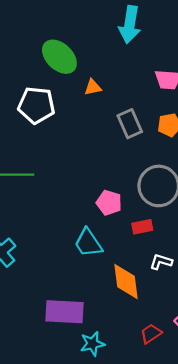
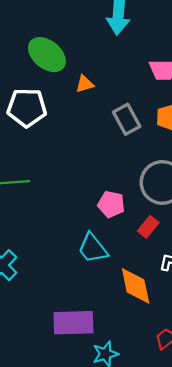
red rectangle: (142, 227) -> (148, 227), turned -36

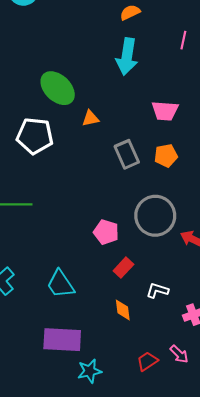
red rectangle: (148, 227) -> (123, 268), moved
cyan trapezoid: (93, 248) -> (61, 284), moved
orange diamond: (136, 286) -> (123, 310), size x0.6

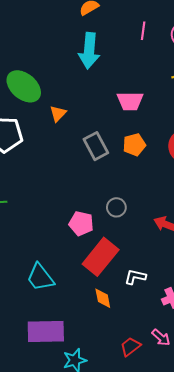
orange triangle: (90, 118) -> (58, 114), turned -30
gray circle: (155, 216) -> (116, 207), moved, size x0.5
red rectangle: (123, 268) -> (101, 257), size x1.8

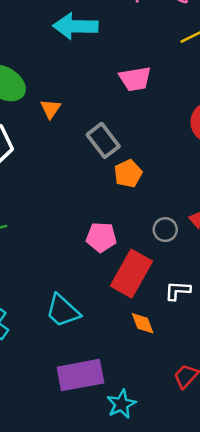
cyan arrow: (89, 51) -> (75, 26), turned 96
orange pentagon: (134, 145) -> (128, 174), moved
gray circle: (116, 207) -> (165, 230), moved

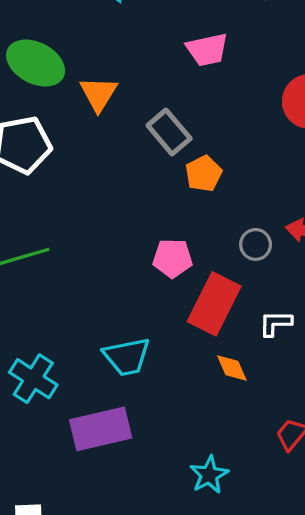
orange triangle: (51, 109) -> (98, 94), size x1.4
cyan trapezoid: (63, 311) -> (127, 357), turned -51
purple rectangle: (80, 375) -> (101, 429), moved

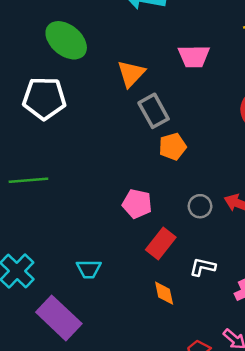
orange triangle: (98, 94) -> (131, 74), moved
red rectangle: (214, 304) -> (161, 244), size x0.7
cyan trapezoid: (127, 357) -> (89, 269), size x0.7
purple rectangle: (101, 429) -> (59, 318), turned 45

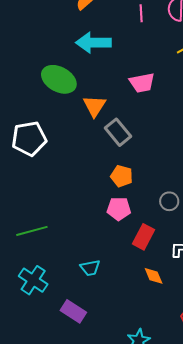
green ellipse: (66, 40) -> (59, 79), moved
orange pentagon: (173, 147) -> (122, 176), moved, turned -30
green line: (28, 180) -> (32, 231), moved
purple rectangle: (59, 318) -> (73, 311), size x0.7

